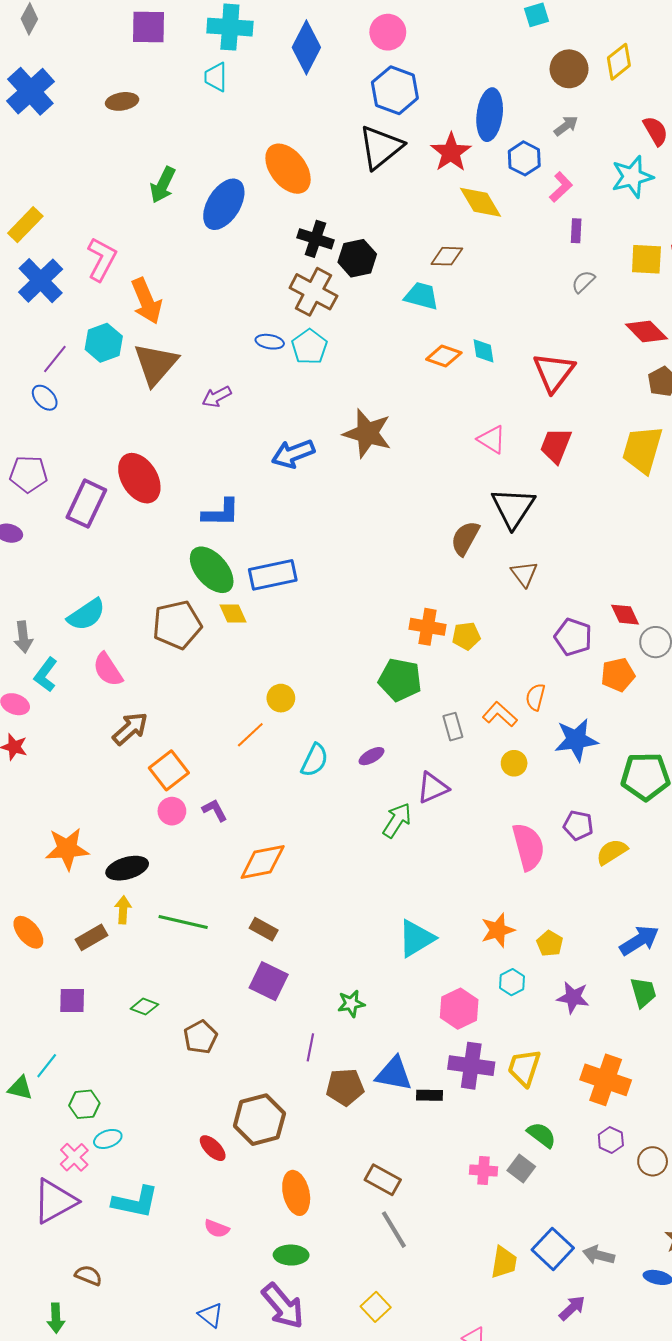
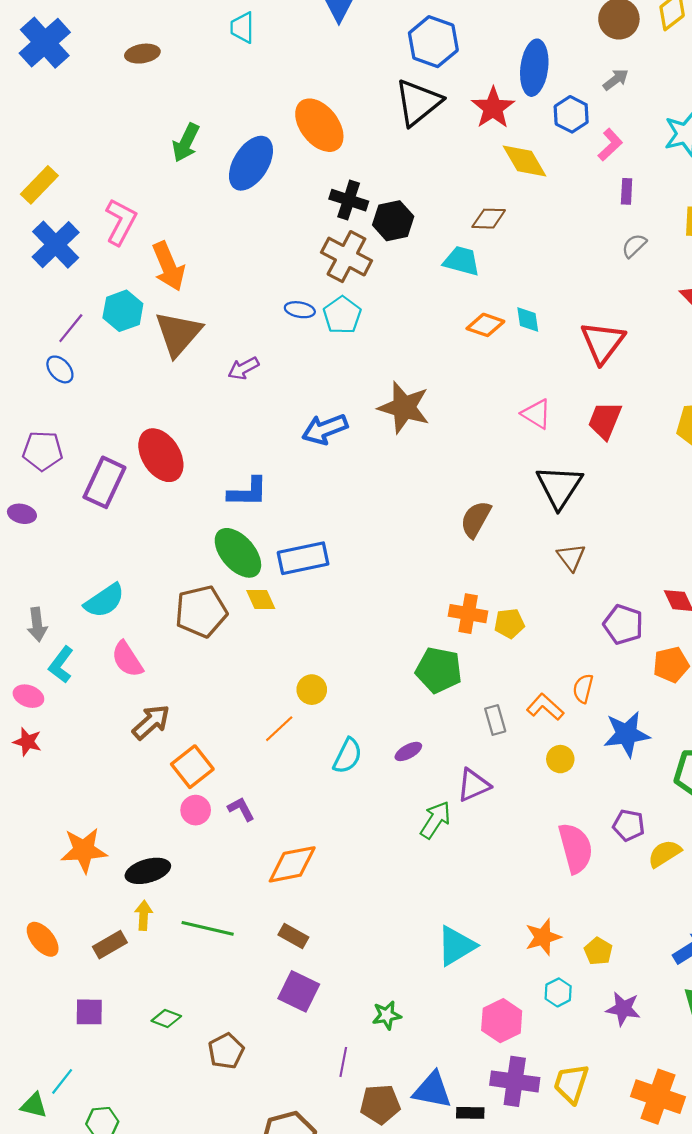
brown semicircle: (465, 538) -> (476, 519), moved

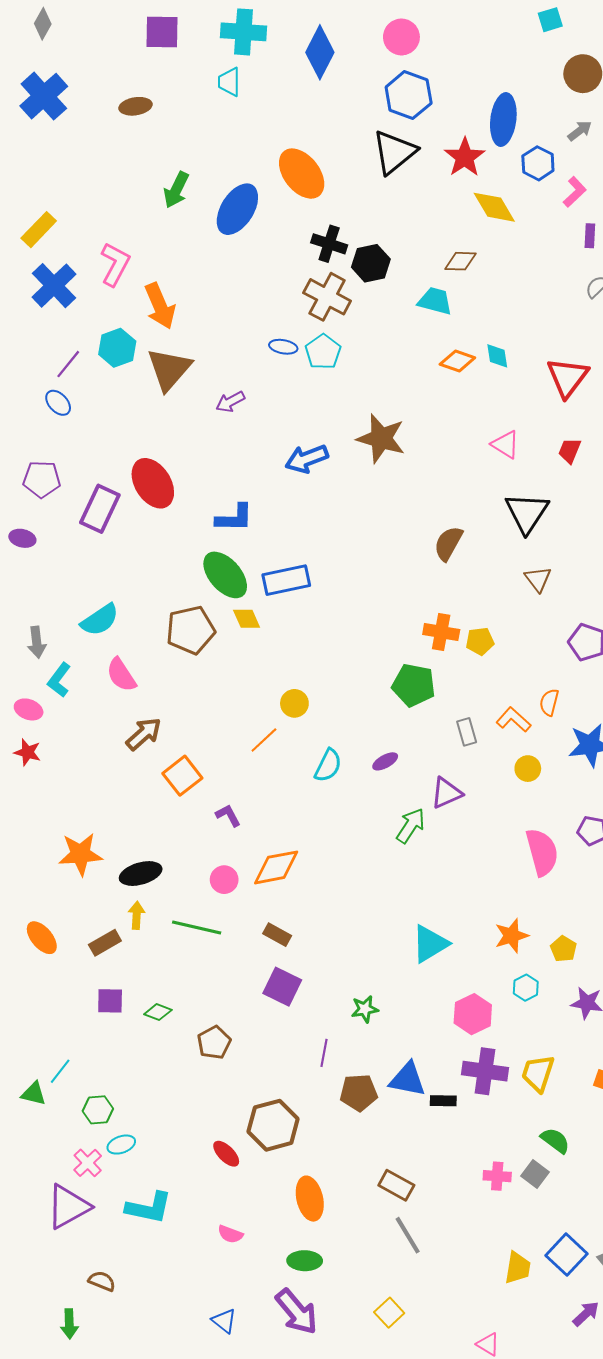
red trapezoid: (605, 420) -> (570, 451), size x0.7
pink circle: (196, 810) -> (224, 880), moved
purple square: (89, 1012) -> (110, 1001), moved

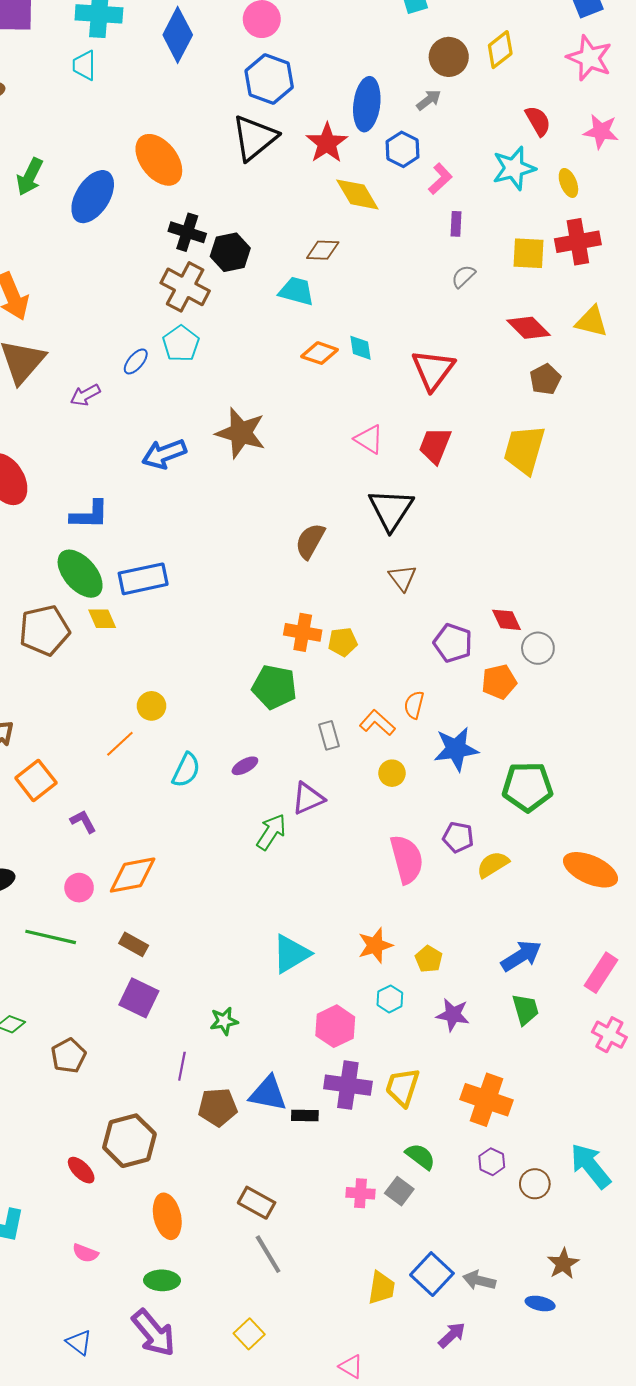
gray arrow: (580, 131) -> (429, 100), moved
blue ellipse: (283, 347) -> (136, 361), moved, turned -60
red trapezoid: (570, 451) -> (435, 445), size x1.4

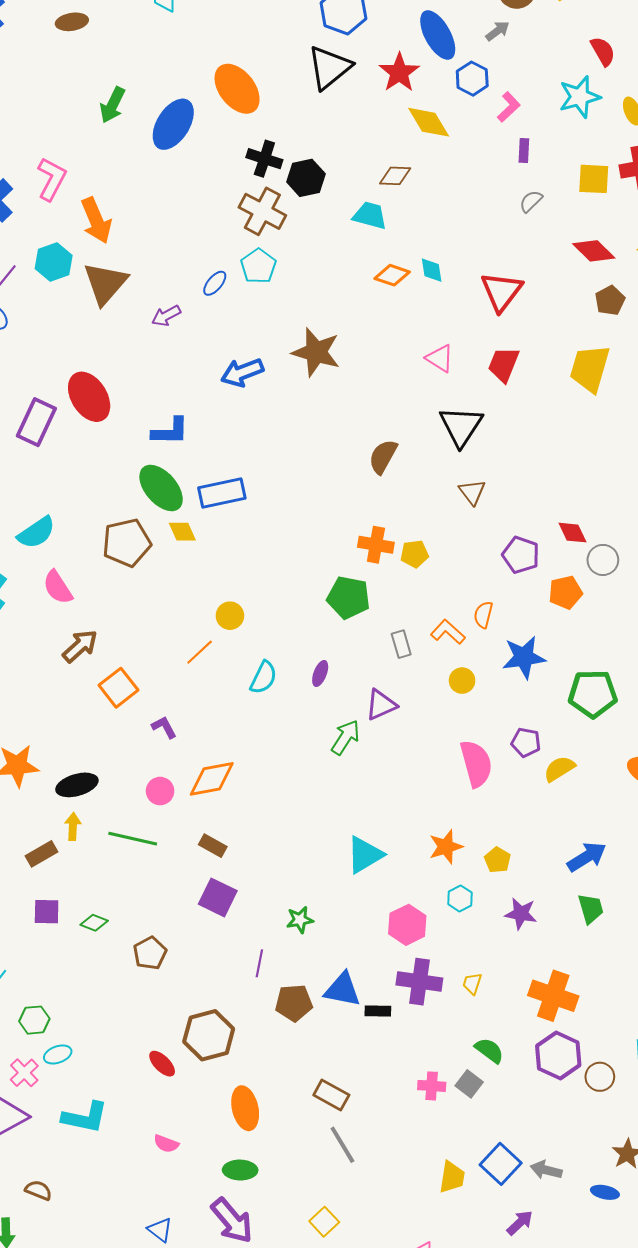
blue ellipse: (367, 104) -> (438, 35), turned -36
purple ellipse: (245, 766) -> (320, 673), turned -40
yellow trapezoid: (402, 1087) -> (472, 984), size x0.6
purple hexagon: (492, 1162) -> (558, 1056), size x1.8

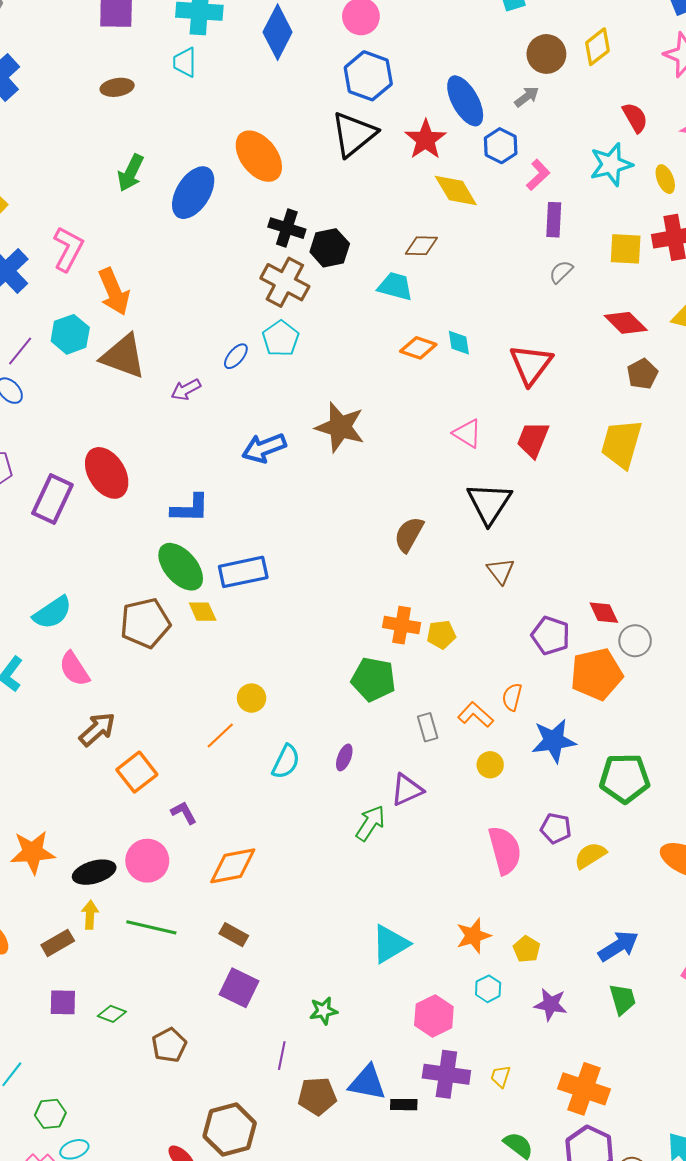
brown ellipse: (72, 22) -> (117, 87), moved
purple rectangle: (524, 151) -> (554, 220), size x1.4
brown triangle: (105, 283) -> (123, 356), turned -51
orange pentagon: (565, 592) -> (596, 674), size x1.5
pink circle: (160, 791) -> (147, 861), moved, size x1.5

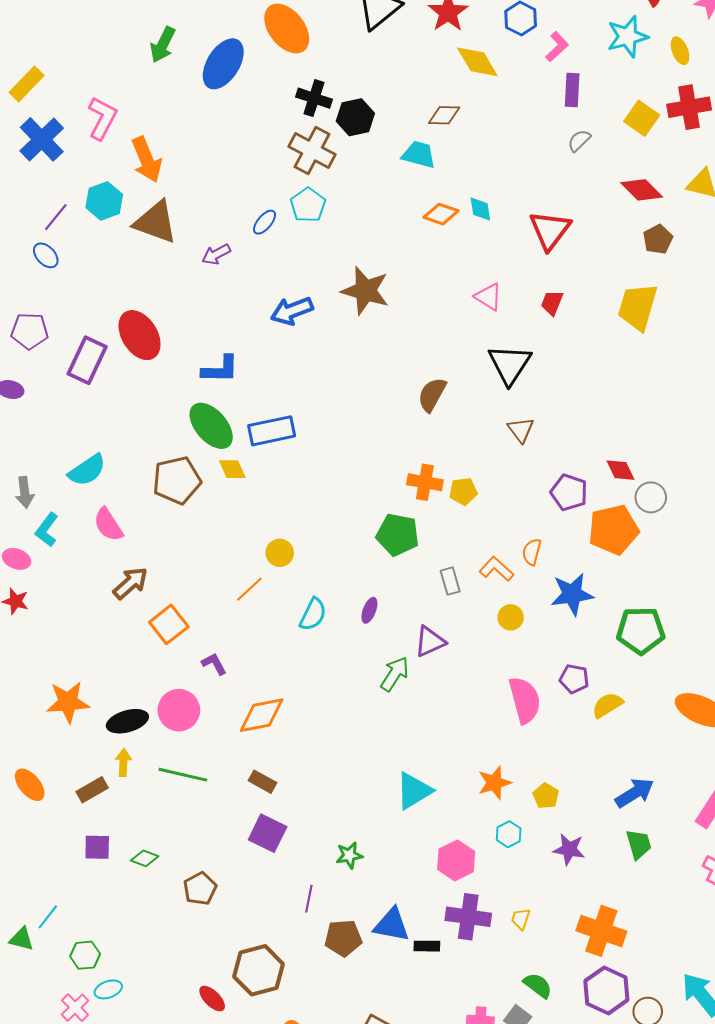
yellow square: (626, 249) -> (642, 118), turned 32
red trapezoid: (533, 440) -> (552, 303), size x0.7

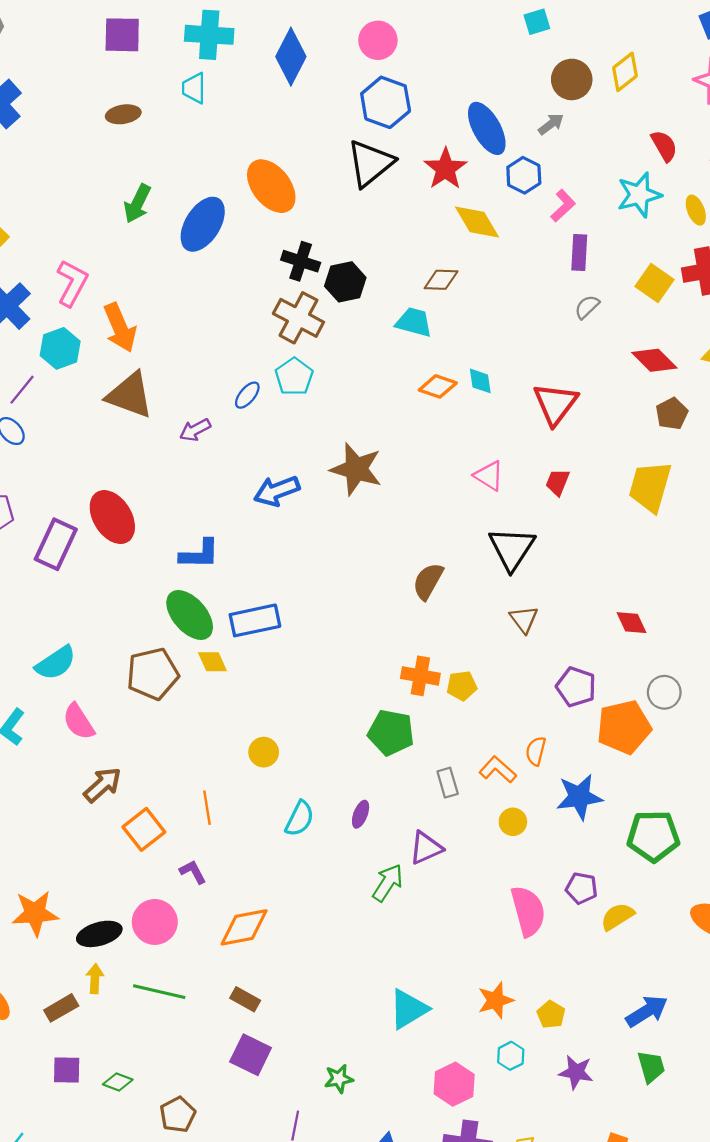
cyan hexagon: (104, 201) -> (60, 348), moved
red diamond: (620, 470) -> (632, 623), moved
orange line: (249, 589) -> (207, 808), moved, turned -56

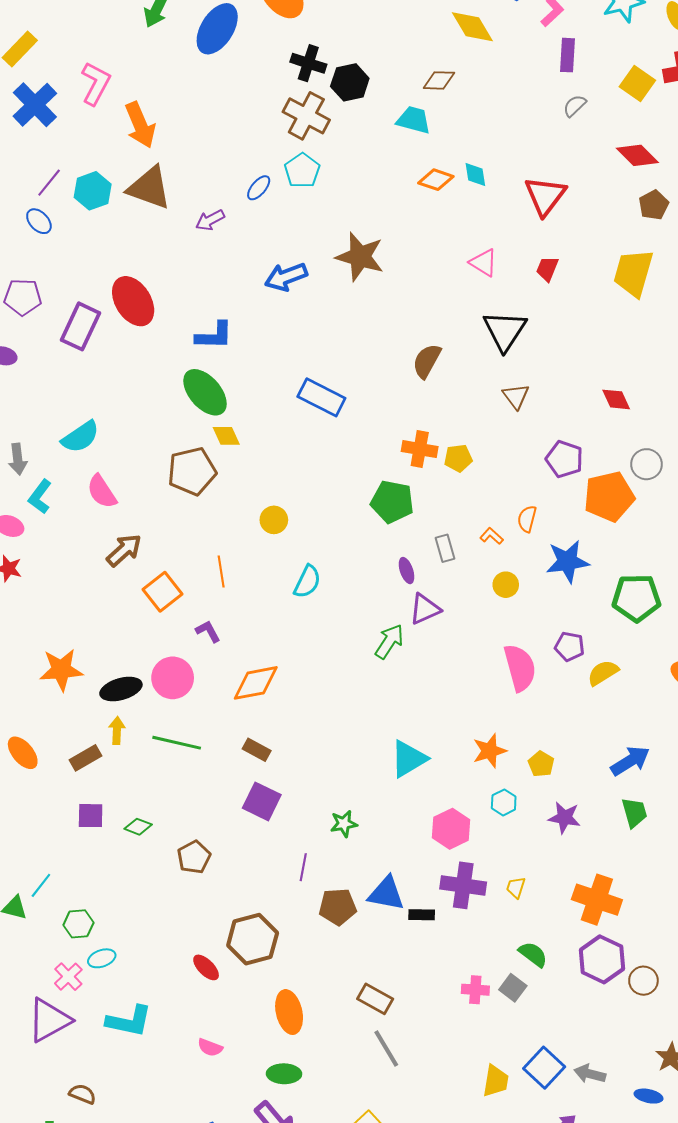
cyan hexagon: (60, 348) -> (93, 191), moved
blue rectangle: (255, 620) -> (321, 397), moved, turned 39
brown pentagon: (153, 674) -> (192, 471), moved
orange L-shape: (498, 770) -> (492, 536), size x0.7
purple ellipse: (361, 814) -> (407, 571), moved, turned -40

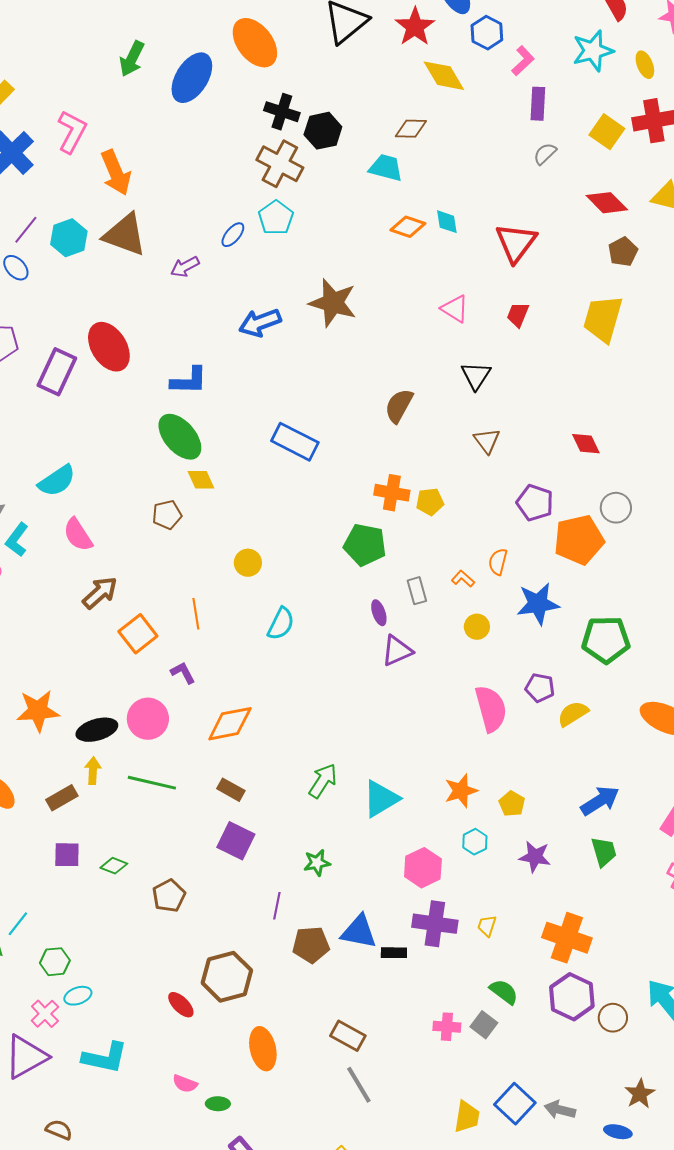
black triangle: (505, 331) -> (476, 376), size x0.7
brown pentagon: (192, 471) -> (167, 515), size x0.6
green arrow: (389, 641) -> (323, 781), moved
green ellipse: (284, 1074) -> (218, 1104), moved, size x0.7

